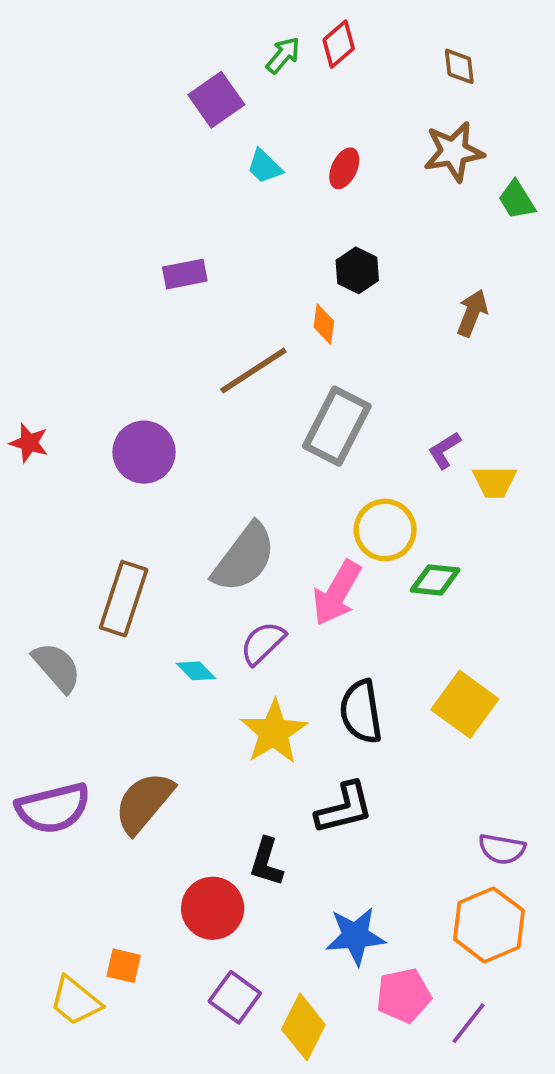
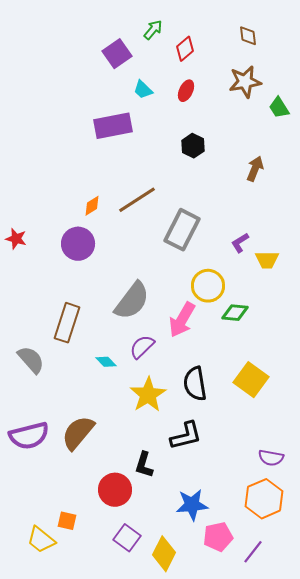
red diamond: (339, 44) -> (185, 49), moved
purple rectangle: (185, 274) -> (113, 126), moved, size x1.6
orange diamond: (324, 324) -> (92, 206), moved, turned 50

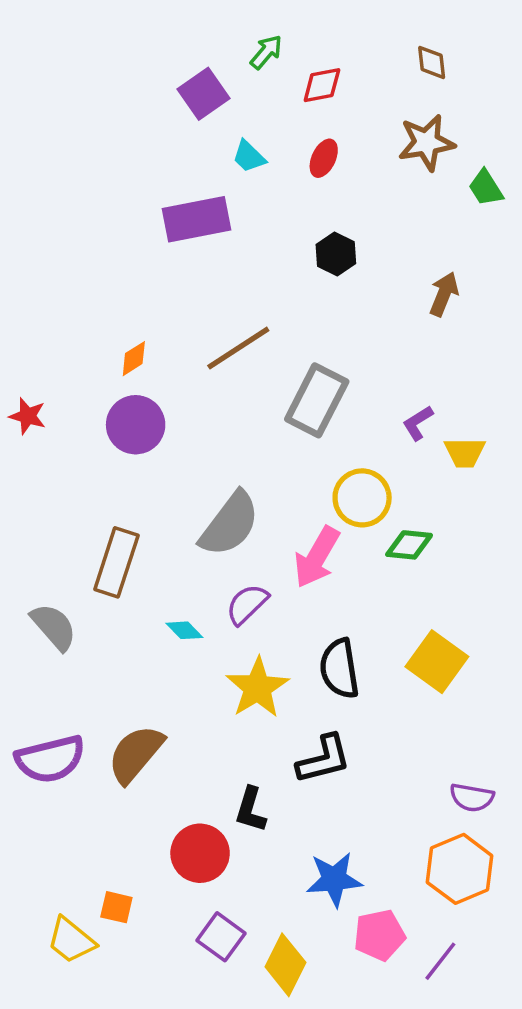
red diamond: (185, 49) -> (322, 85), turned 30
orange diamond: (92, 206) -> (134, 359), moved

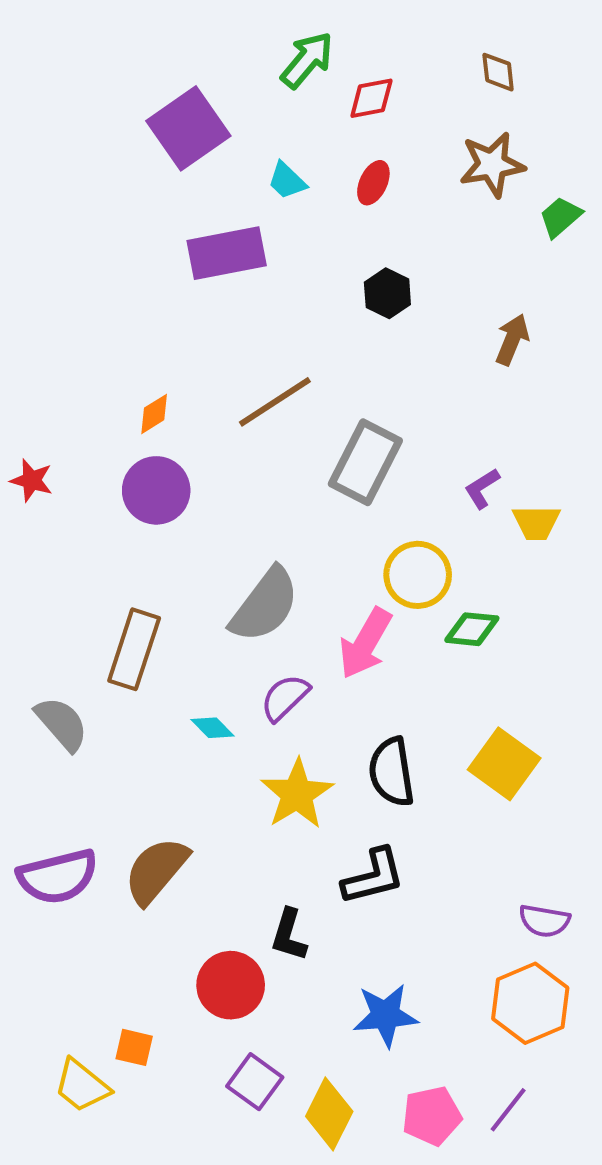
green arrow: (266, 52) -> (307, 60), size x1.4
purple square: (204, 94) -> (188, 128), moved, size x1.4
green trapezoid: (486, 188) -> (560, 217), turned 81
pink pentagon: (379, 935) -> (432, 1116), moved

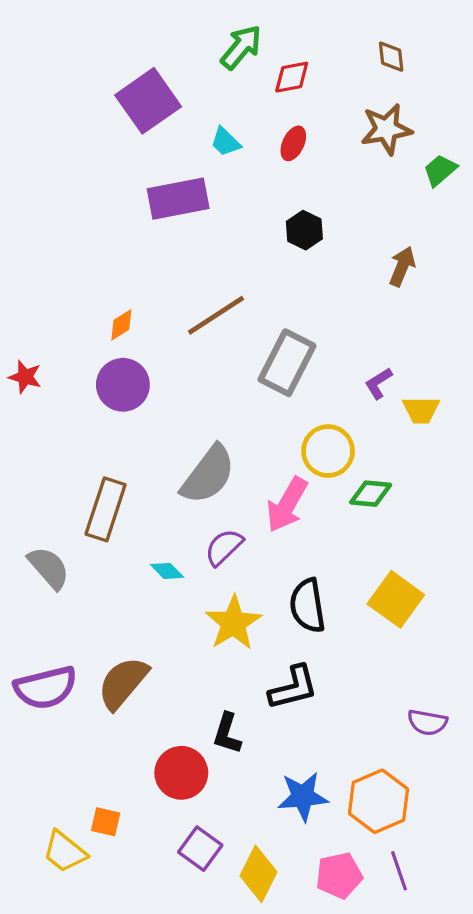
orange hexagon: (530, 1003) -> (378, 801), moved
purple line: (508, 1110) -> (399, 871), turned -57

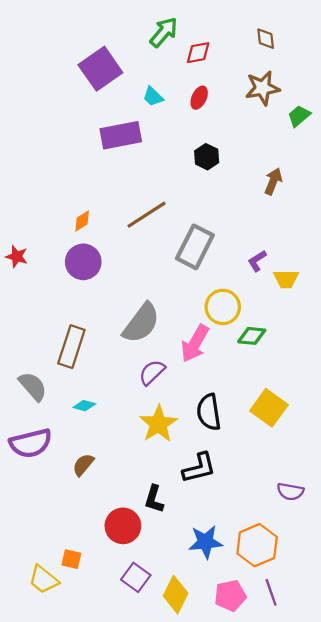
cyan diamond: (167, 571) -> (84, 406), moved, turned -30
brown semicircle: (123, 683) -> (83, 465), size x0.6
purple semicircle: (46, 688) -> (31, 443), moved

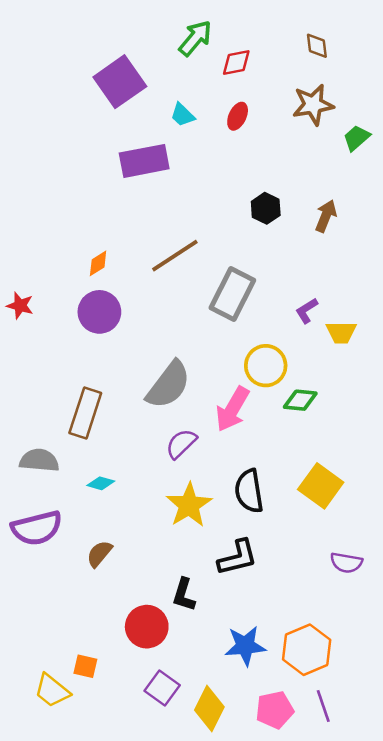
black hexagon: (207, 157) -> (266, 208), moved
gray semicircle: (33, 386) -> (39, 460), turned -44
purple semicircle: (290, 492) -> (346, 563), moved

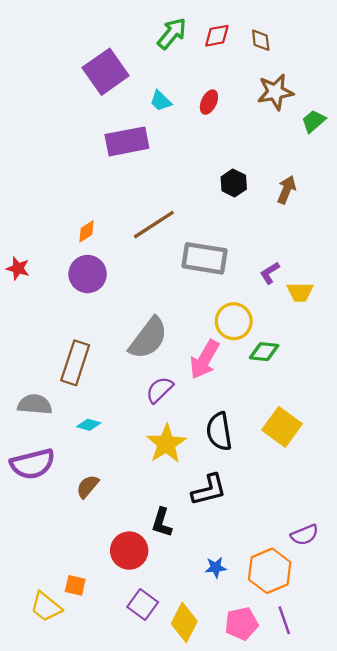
brown diamond: (317, 46) -> (261, 40), moved
red diamond: (236, 62) -> (217, 36), moved
gray rectangle: (232, 294) -> (204, 258), turned 72
purple semicircle: (346, 563) -> (305, 535), moved, turned -32
blue star: (245, 646) -> (216, 567), size x0.6

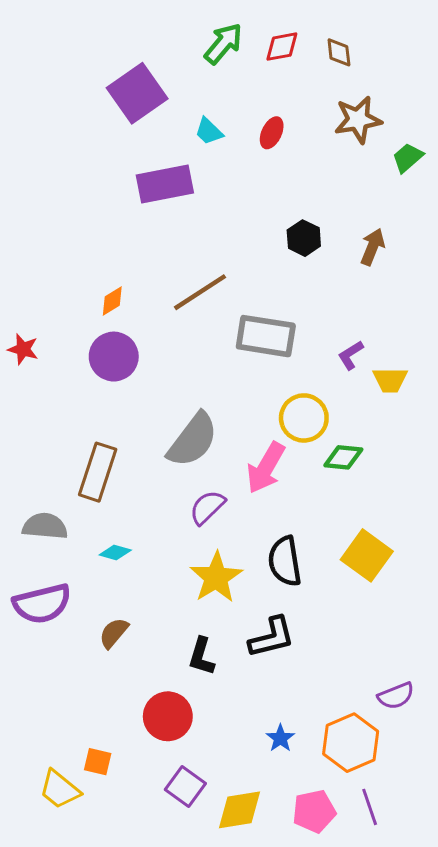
black L-shape: (162, 522) -> (201, 656), moved
blue star: (216, 567) -> (280, 738), turned -30
yellow diamond: (184, 622) -> (239, 810), turned 54

